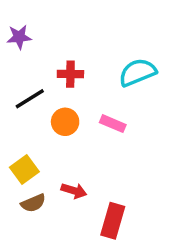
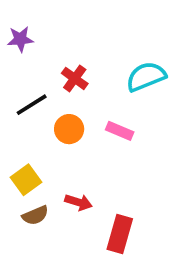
red cross: (70, 74) -> (75, 78), turned 35

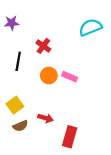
cyan semicircle: (146, 77) -> (90, 27), moved
black line: (32, 105) -> (18, 61), turned -48
orange circle: (69, 129) -> (49, 76), moved

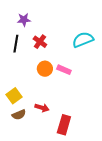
purple star: (12, 23) -> (24, 20), moved
cyan semicircle: (90, 27) -> (83, 40), moved
black line: (18, 61) -> (16, 44), moved

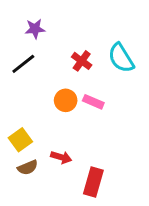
cyan semicircle: (83, 40) -> (121, 58), turned -100
red cross: (40, 42) -> (82, 61), moved
black line: (16, 44) -> (23, 64), turned 42

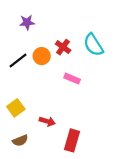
black line: (23, 64) -> (18, 61), moved
orange circle: (66, 100) -> (42, 56), moved
brown semicircle: (28, 167) -> (20, 140), moved

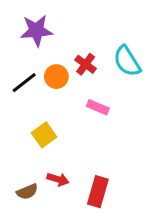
purple star: (27, 22) -> (36, 31), size x1.5
yellow square: (16, 108) -> (44, 135), moved
red arrow: (47, 121) -> (58, 179), moved

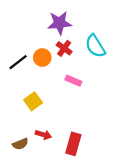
purple star: (36, 31) -> (60, 23), moved

